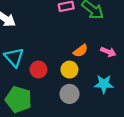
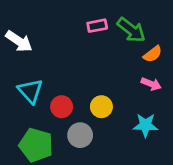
orange semicircle: (81, 51) -> (153, 54), moved
gray circle: (69, 94) -> (80, 135), moved

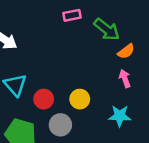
pink rectangle: (97, 26) -> (72, 15), moved
pink arrow: (151, 84) -> (125, 78), turned -132

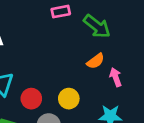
orange semicircle: (126, 51) -> (96, 61), moved

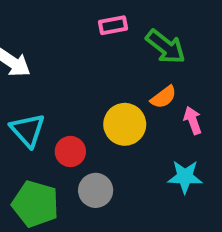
yellow circle: (69, 99) -> (125, 124), moved, size x1.4

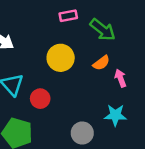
yellow circle: (125, 124) -> (61, 58), moved
gray circle: (96, 190) -> (82, 133), moved

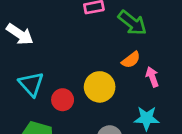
yellow circle: (61, 58) -> (100, 87), moved

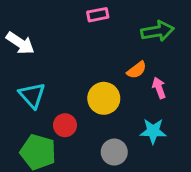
green arrow: (132, 23) -> (158, 31), moved, turned -48
red circle: (63, 100) -> (65, 125), moved

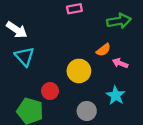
pink arrow: (159, 88) -> (120, 63), turned -48
cyan triangle: (32, 95) -> (24, 57), moved
cyan star: (153, 131) -> (116, 95), turned 30

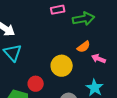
green arrow: (119, 21) -> (84, 19), moved

